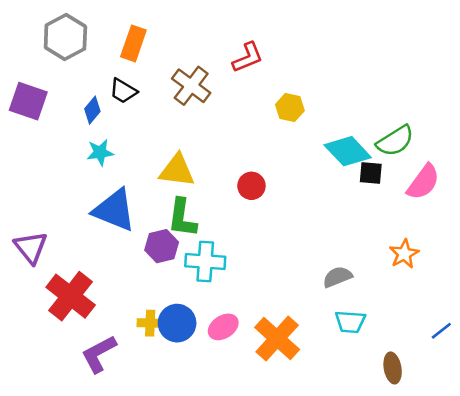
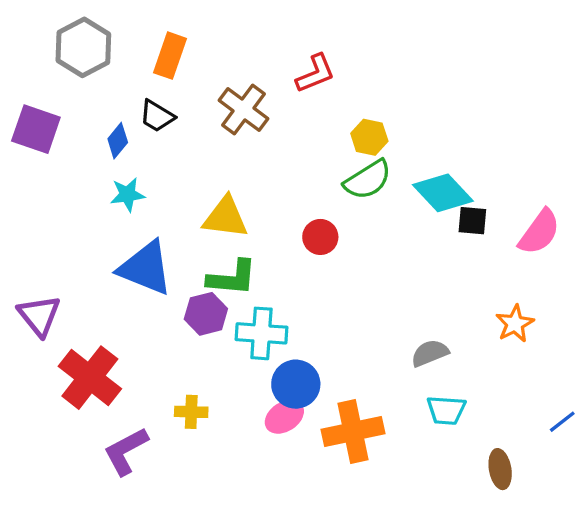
green semicircle: (395, 141) -> (368, 180), moved
green L-shape: (182, 218) -> (232, 278), turned -93
blue circle: (177, 323) -> (296, 384), moved
orange cross: (277, 338) -> (353, 431), turned 36

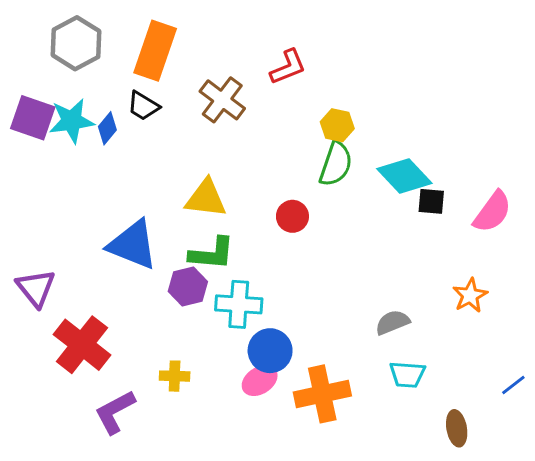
orange rectangle: (170, 56) -> (155, 51), size x1.4
green semicircle: (368, 180) -> (336, 164), turned -39
cyan star: (127, 194) -> (72, 121), moved, size x1.4

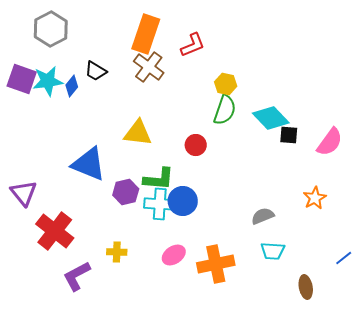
orange rectangle: (155, 51) -> (146, 34), moved
green L-shape: (212, 254) -> (159, 179), moved
blue circle: (270, 351) -> (183, 201), moved

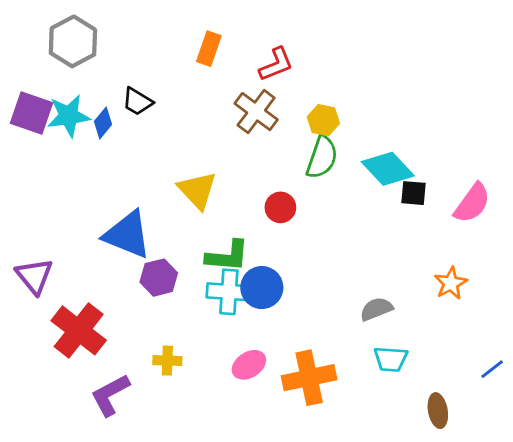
orange rectangle: (146, 34) -> (209, 49), size x0.6
brown cross: (149, 67) -> (256, 112), moved
yellow triangle: (138, 133) -> (197, 190), turned 40
purple hexagon: (126, 192) -> (159, 278), moved

